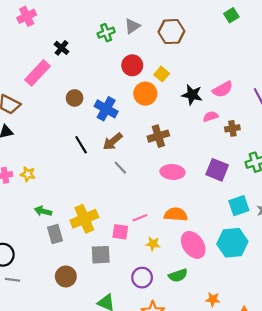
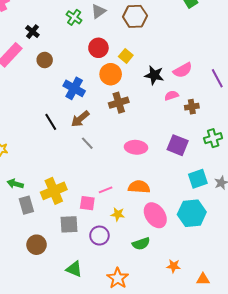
green cross: (106, 33) -> (74, 17), turned -35
brown circle: (75, 98) -> (45, 60), moved
brown cross: (158, 136) -> (119, 103), moved
purple circle: (142, 278) -> (99, 236), moved

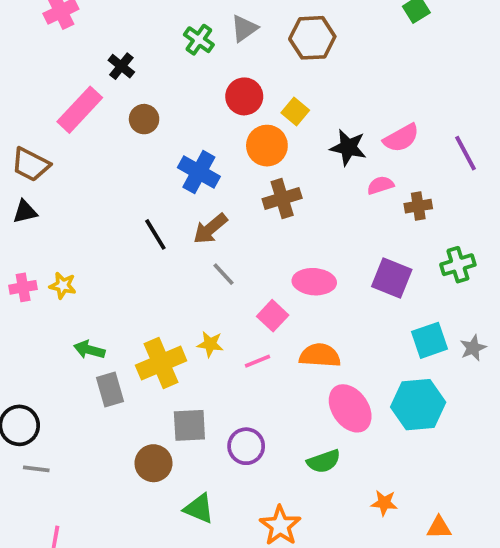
pink square: (87, 203) -> (273, 316), moved, turned 35
yellow star: (118, 214) -> (210, 344), moved
brown circle: (37, 245) -> (153, 463), moved

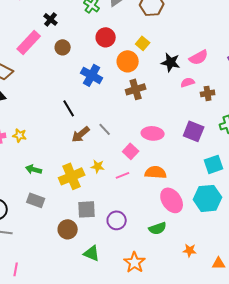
red circle: (244, 96) -> (106, 37), moved
brown arrow: (210, 229) -> (81, 134), moved
gray rectangle: (110, 389) -> (36, 200), moved, turned -54

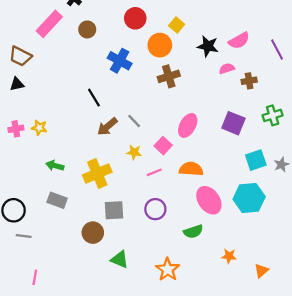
pink ellipse: (153, 133) -> (188, 125), turned -65
yellow star: (98, 166) -> (134, 152), moved
purple circle: (117, 220) -> (155, 209), moved
orange triangle: (219, 263) -> (261, 271), turned -40

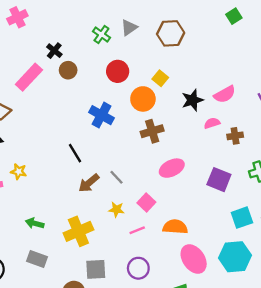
brown circle: (87, 29) -> (68, 70), moved
black star: (208, 46) -> (192, 100), turned -30
pink ellipse: (188, 125) -> (172, 168), moved, turned 35
yellow star: (39, 128) -> (19, 172), moved

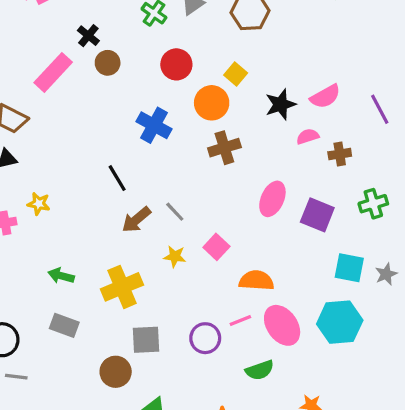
pink ellipse: (172, 168) -> (272, 199), moved, turned -40
cyan square: (242, 218) -> (349, 268), turned 30
pink line: (137, 230) -> (240, 321), moved

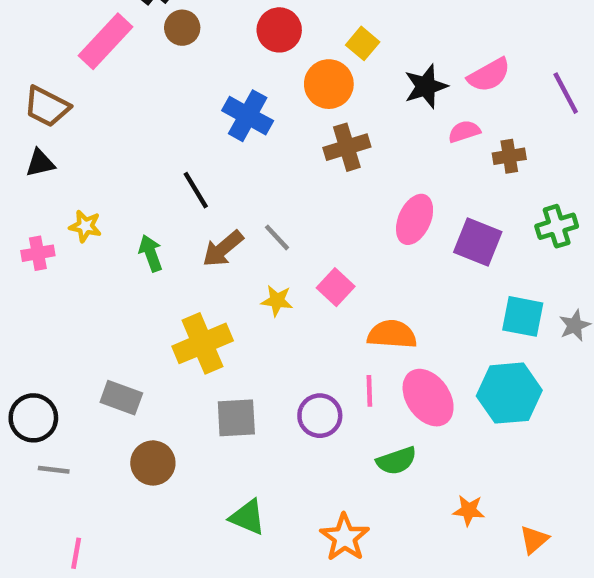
green arrow: (61, 276) -> (151, 253), moved, turned 55
pink line: (240, 321) -> (369, 391), turned -70
brown circle: (116, 372) -> (153, 463), moved

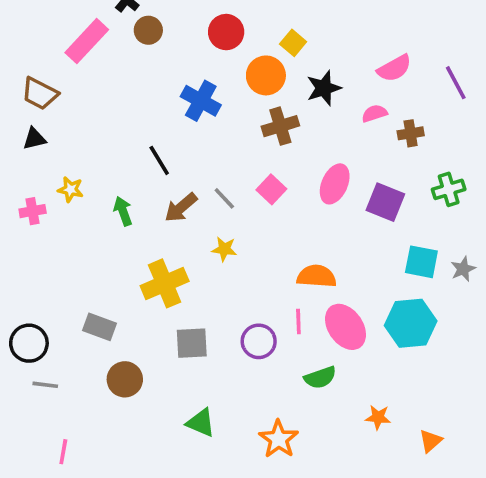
black star: (426, 86) -> (324, 88), moved
pink square: (336, 287) -> (271, 189), moved

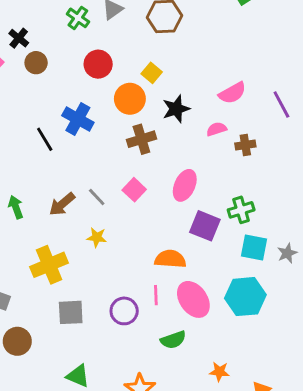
black line: (159, 160) -> (45, 139), moved
green cross: (449, 189) -> (241, 210), moved
purple square: (385, 202) -> (205, 226), moved

